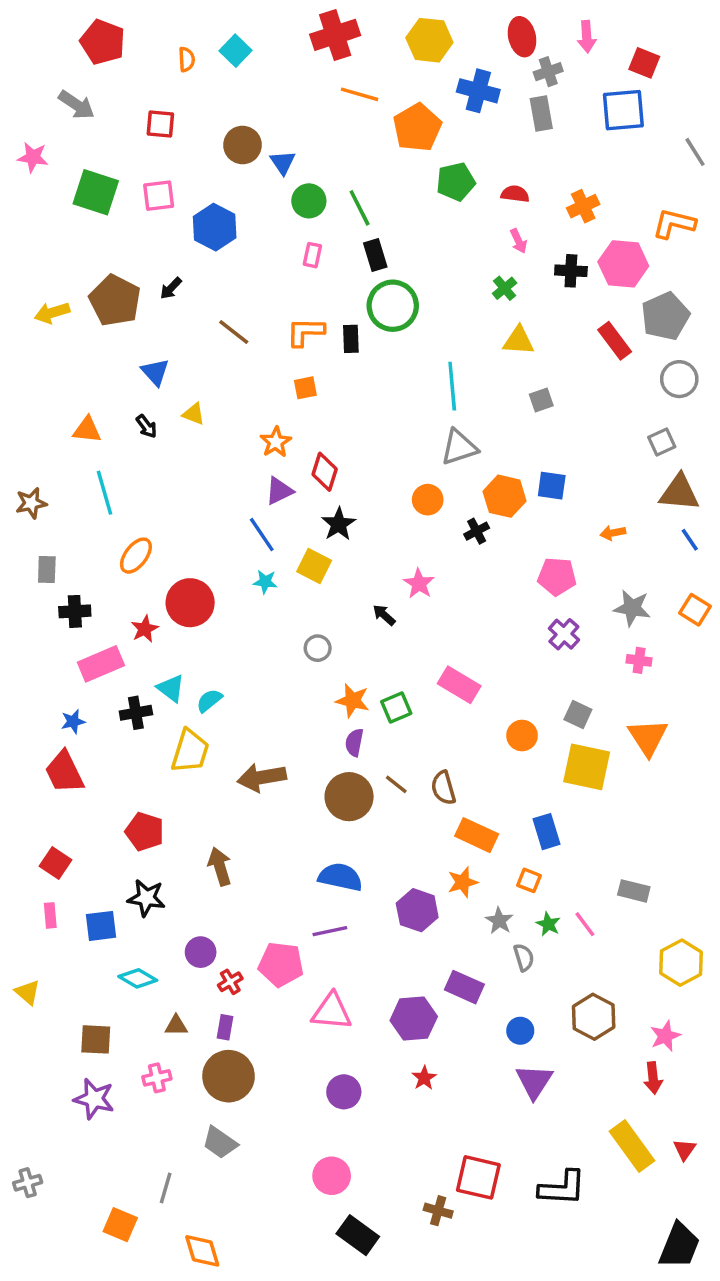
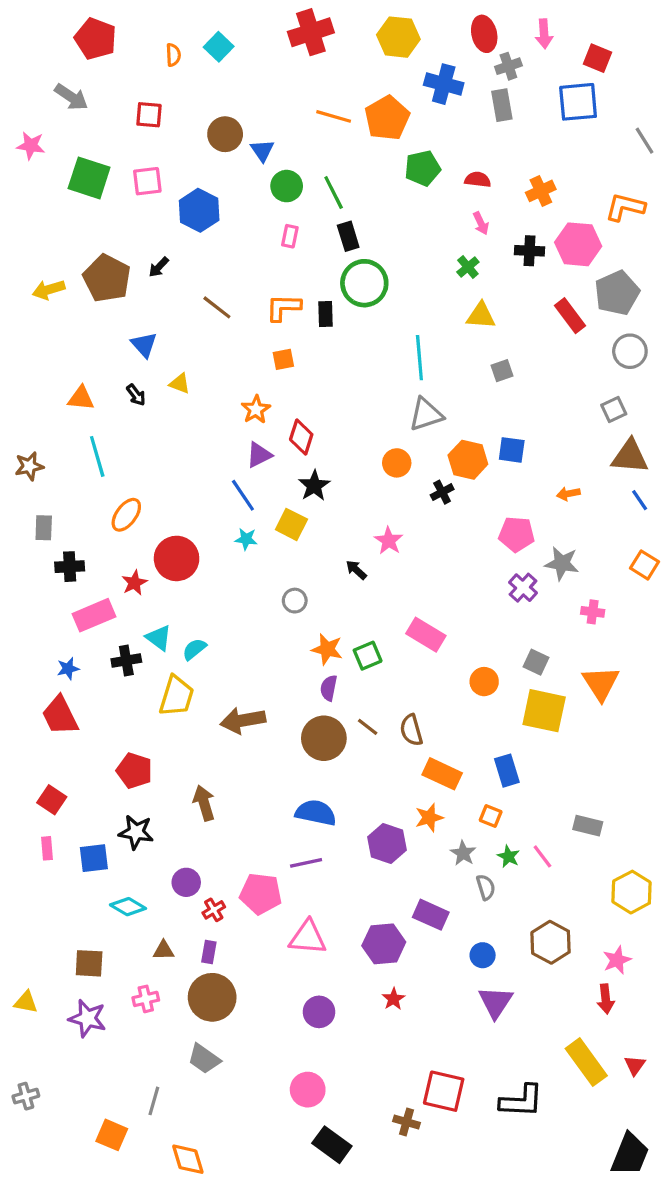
orange line: (360, 94) -> (334, 116), moved
gray star: (632, 608) -> (562, 563), moved
yellow triangle: (28, 992) -> (26, 1002), moved, turned -30

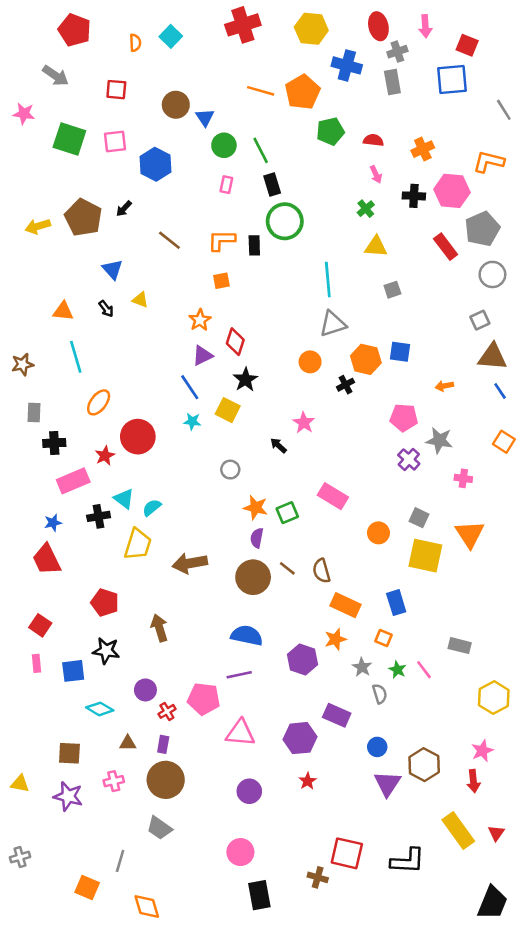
brown hexagon: (551, 942) -> (424, 765), moved
black rectangle: (332, 1145) -> (259, 895), turned 44

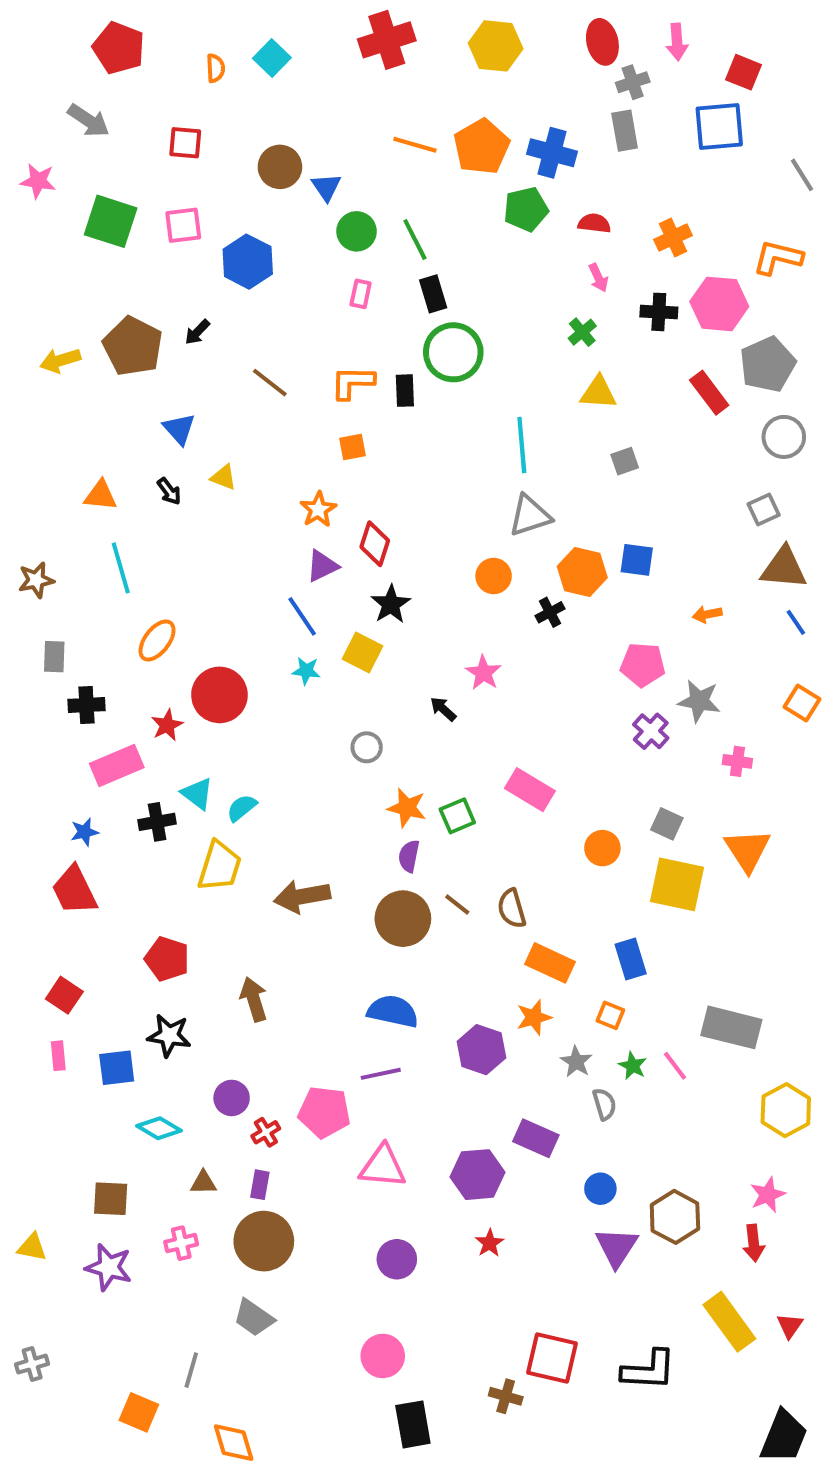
blue cross: (347, 65) -> (552, 153), moved
gray rectangle: (460, 646) -> (731, 1027), size x1.6

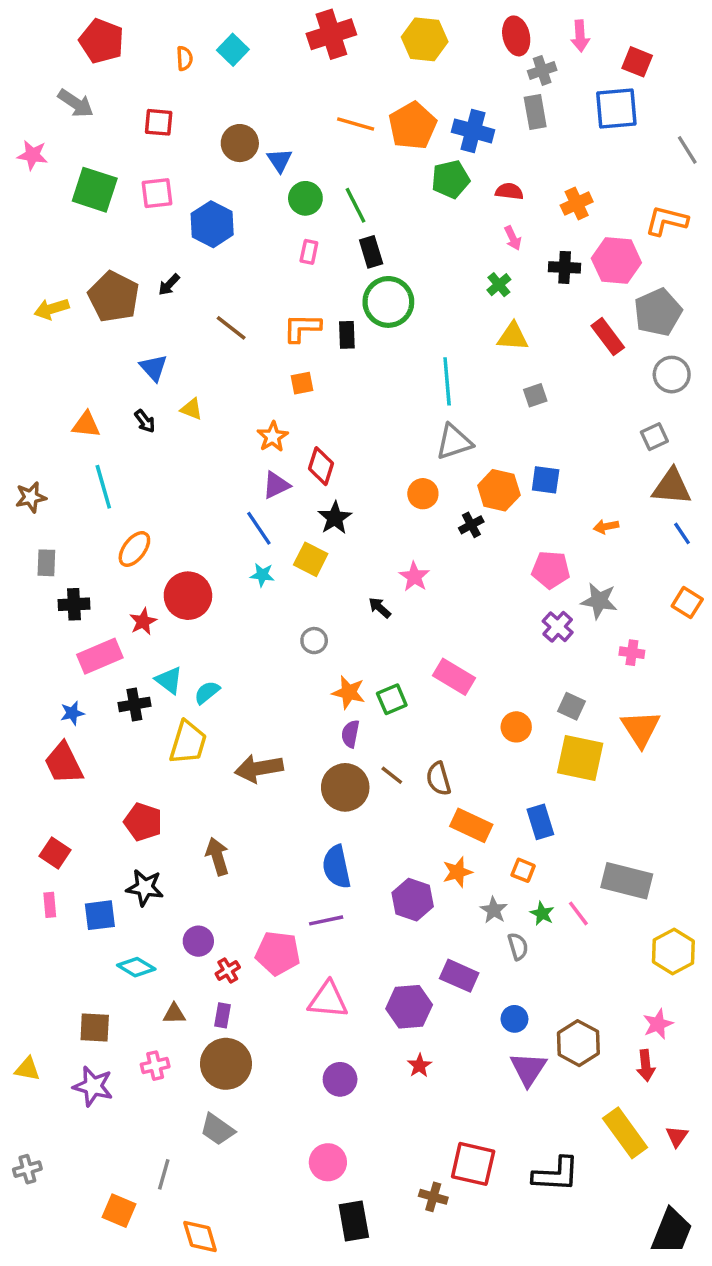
blue semicircle: (393, 1011) -> (337, 867), turned -114

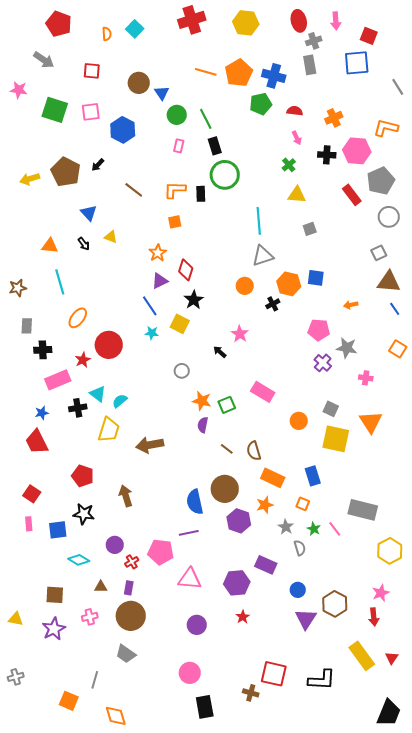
brown circle: (345, 787) -> (225, 489), moved
purple star: (93, 1086) -> (54, 629), turned 30

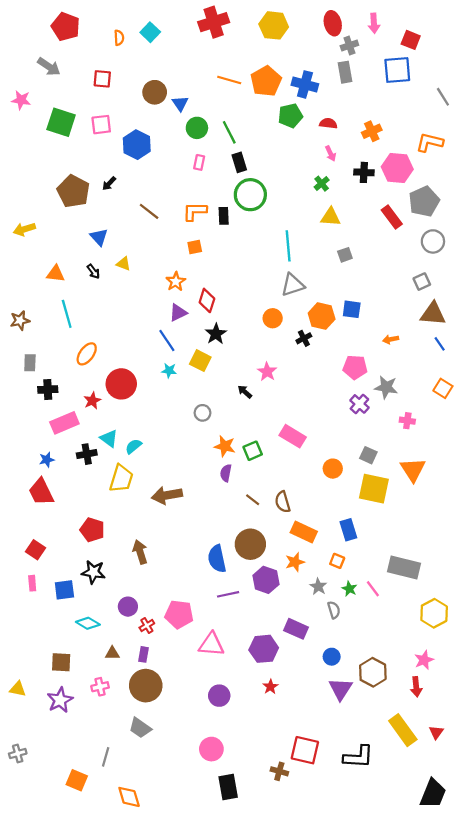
yellow arrow: (30, 179) -> (24, 229), moved
purple line: (189, 533) -> (228, 594), moved

